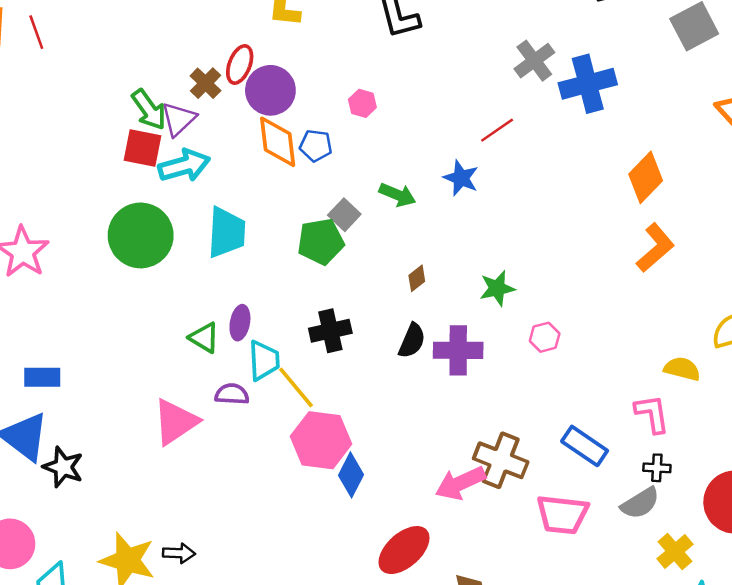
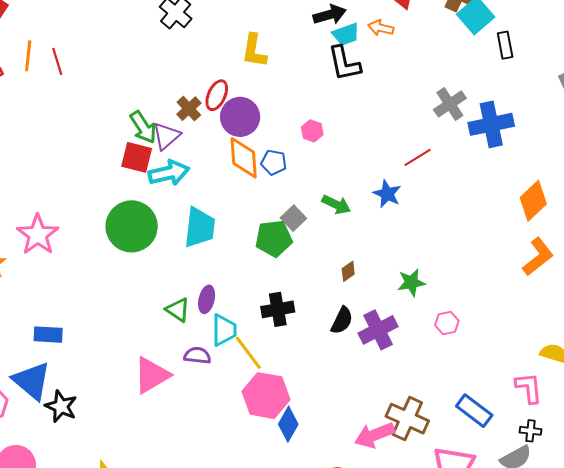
purple cross: (458, 350) -> (378, 330), turned -30

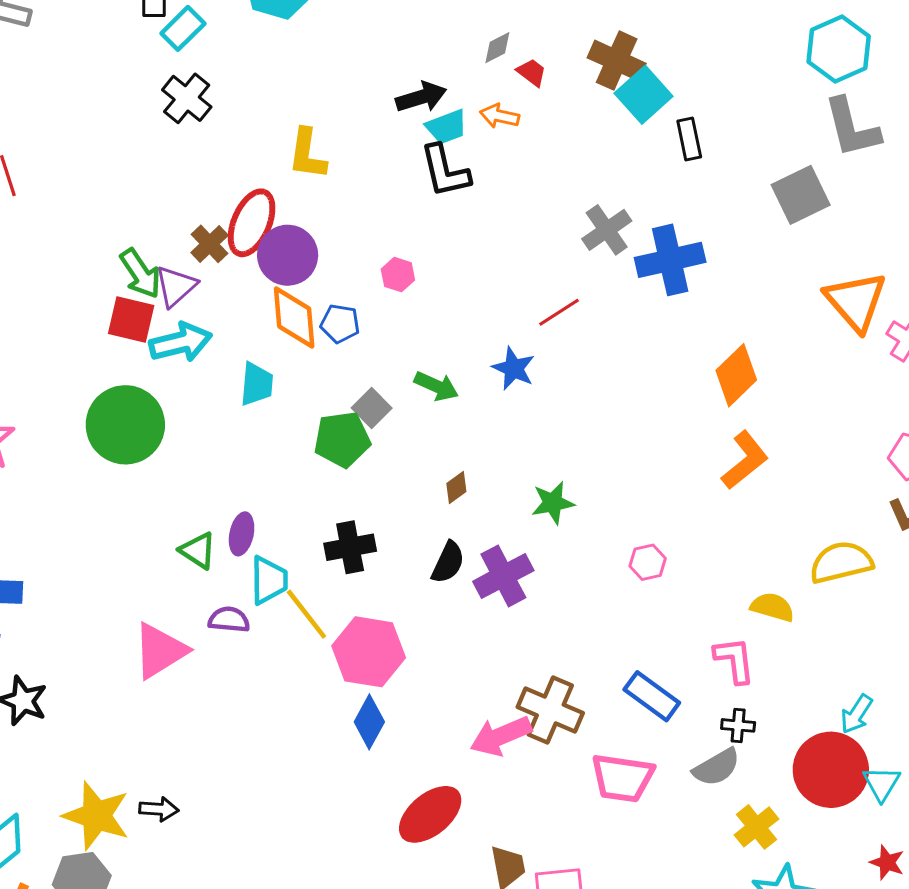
red ellipse: (217, 95) -> (252, 223), size x1.4
cyan trapezoid: (200, 227) -> (257, 384), moved, size x0.7
pink hexagon: (447, 323) -> (648, 562), moved
pink hexagon: (266, 396) -> (369, 652), moved

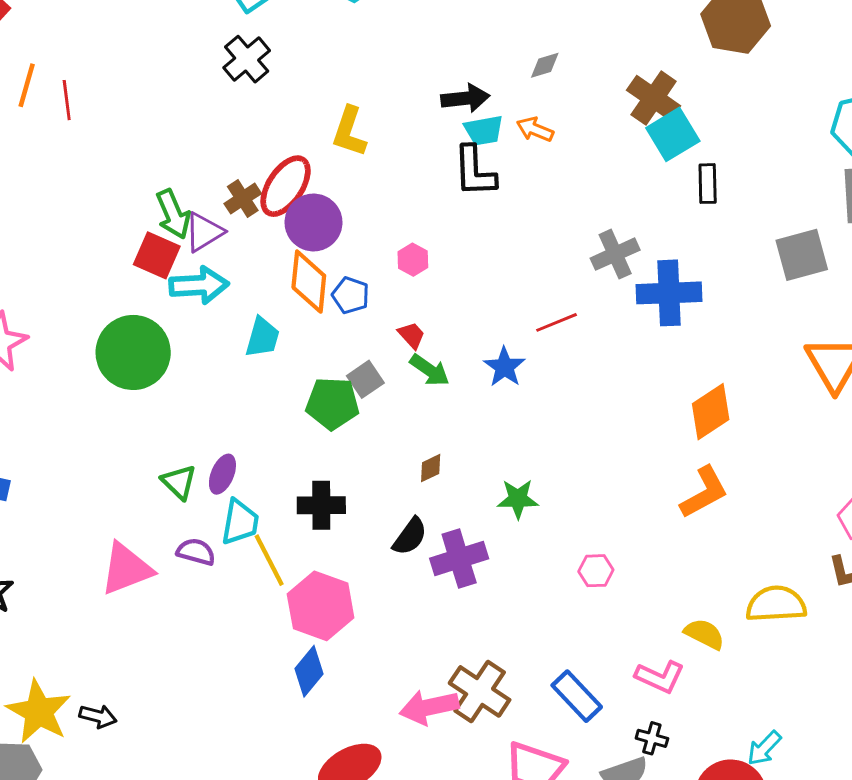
red trapezoid: (532, 72) -> (412, 335), moved
pink L-shape: (734, 660) -> (660, 677), turned 111

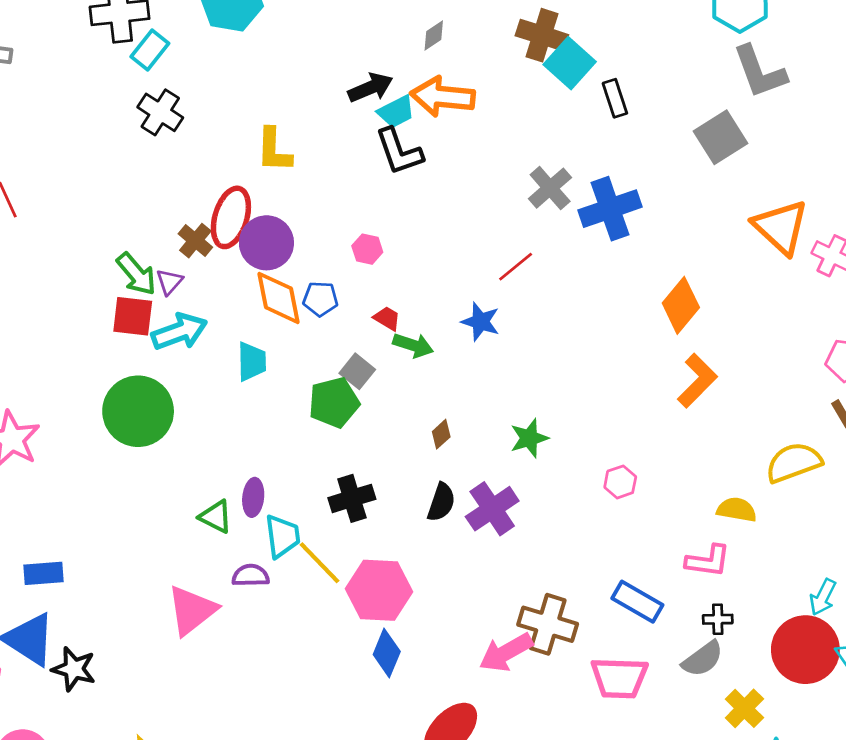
orange arrow: (535, 129) -> (443, 97), size x1.8
purple triangle: (204, 232) -> (169, 282), size x0.7

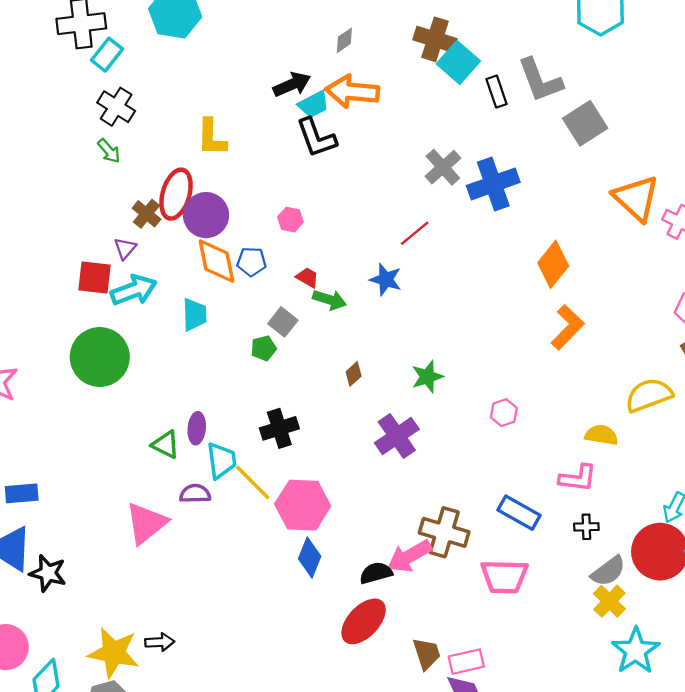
gray L-shape: (760, 72) -> (540, 80), moved
green arrow: (136, 274) -> (109, 151), moved, size x0.7
green pentagon: (334, 402) -> (264, 348), size x0.6
black semicircle: (441, 502) -> (376, 573), moved, turned -124
gray semicircle: (703, 659) -> (608, 571), moved

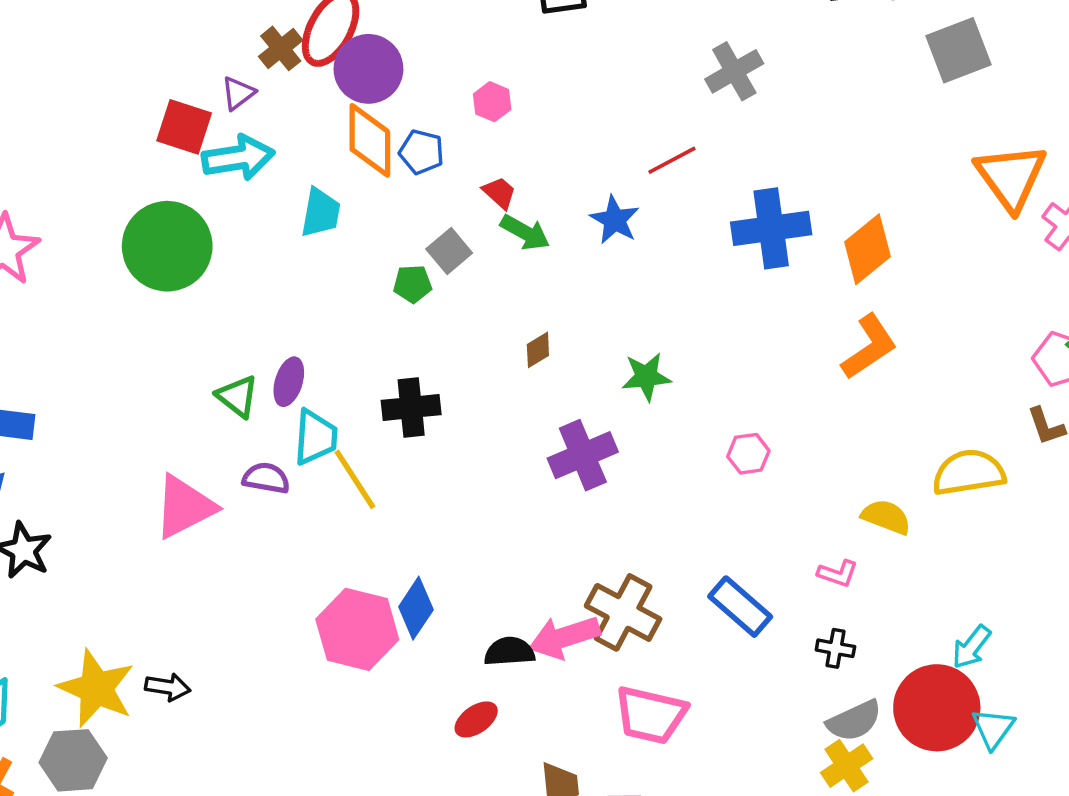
blue cross: (493, 184) -> (771, 228), moved
pink L-shape: (578, 478) -> (838, 574), size x0.7
pink hexagon: (303, 505) -> (357, 629), moved
pink trapezoid: (504, 577) -> (651, 715), moved
red ellipse: (364, 621) -> (476, 719), size x0.6

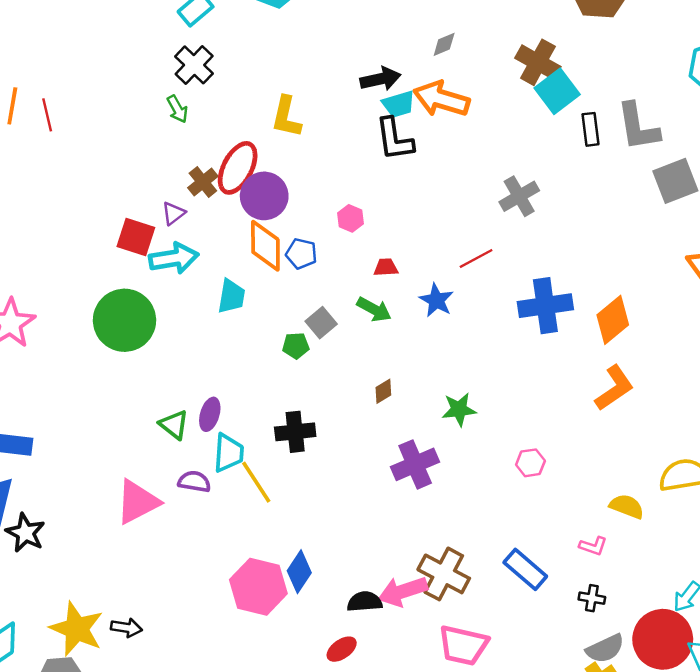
red trapezoid: (499, 193) -> (386, 267), moved, turned -45

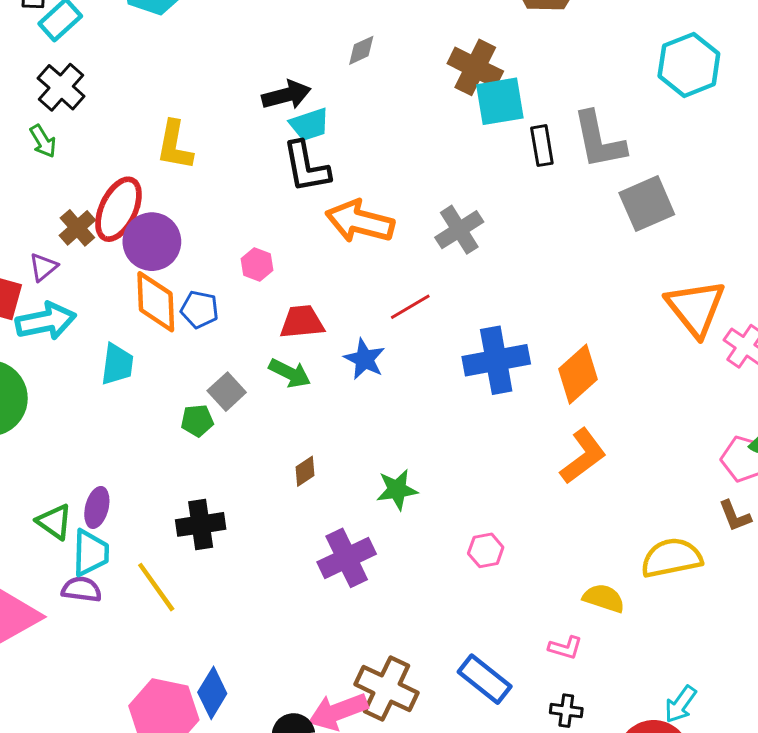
cyan square: (557, 91) -> (500, 101), turned 30
orange arrow: (441, 99) -> (360, 222), moved
red trapezoid: (386, 267) -> (302, 322), size x1.5
cyan trapezoid: (229, 453) -> (91, 553), moved

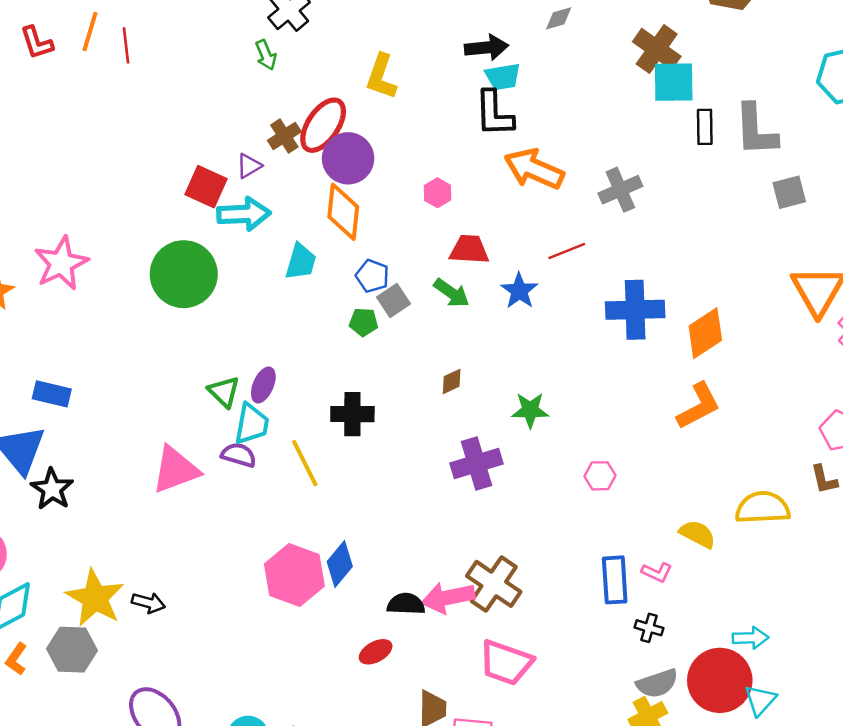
gray square: (647, 204) -> (789, 192), size x0.7
blue pentagon: (200, 309) -> (372, 276), moved
blue rectangle: (485, 679) -> (615, 580), moved, turned 39
cyan arrow: (680, 704) -> (751, 638), turned -136

